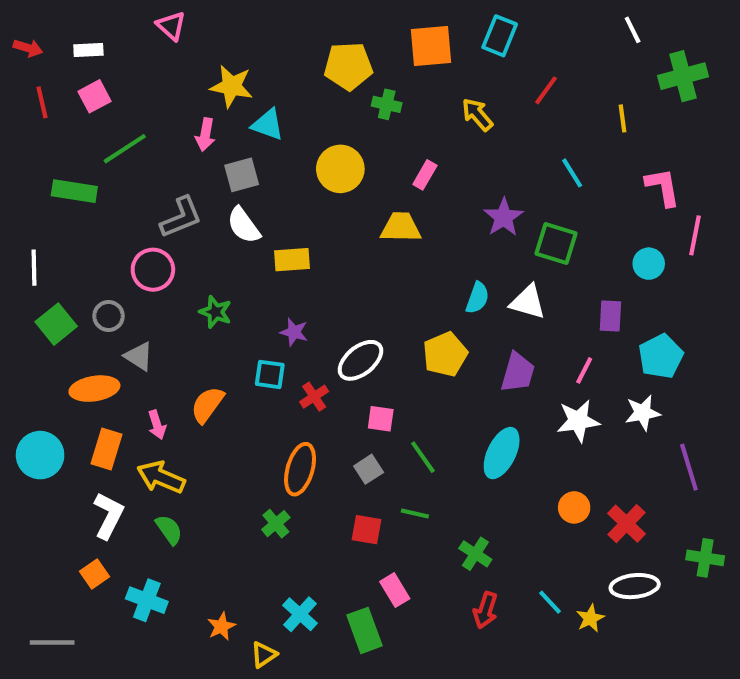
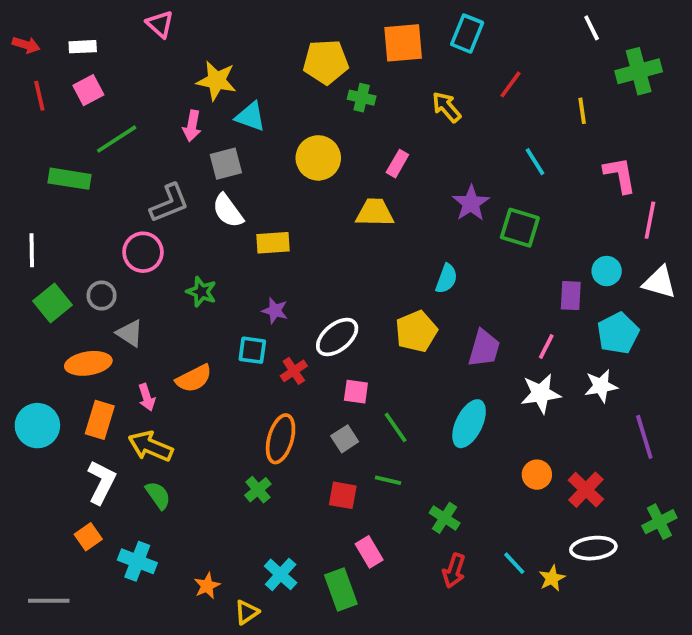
cyan circle: (649, 264) -> (607, 271), moved
white triangle: (528, 302) -> (659, 282), moved
orange semicircle: (207, 405) -> (194, 378), turned -153
green cross: (705, 558) -> (659, 522), turned -36

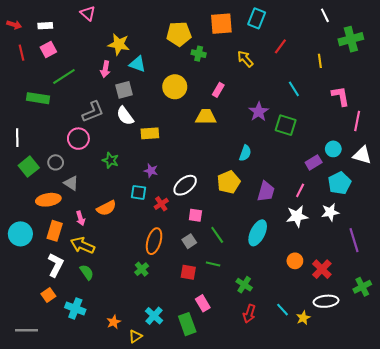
purple rectangle: (571, 296) -> (314, 162), turned 56

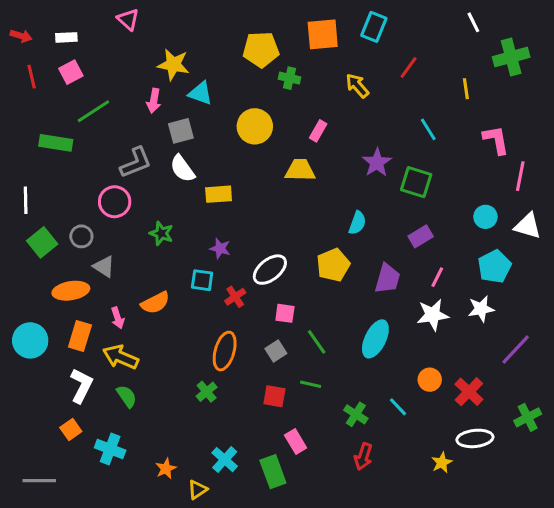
purple rectangle: (314, 162) -> (421, 236), moved
purple line: (354, 240) -> (516, 349), turned 60
cyan line: (282, 310) -> (398, 407), moved

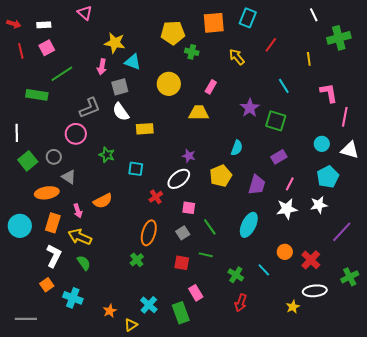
purple star: (220, 248) -> (189, 156), moved
cyan square: (202, 280) -> (136, 169), moved

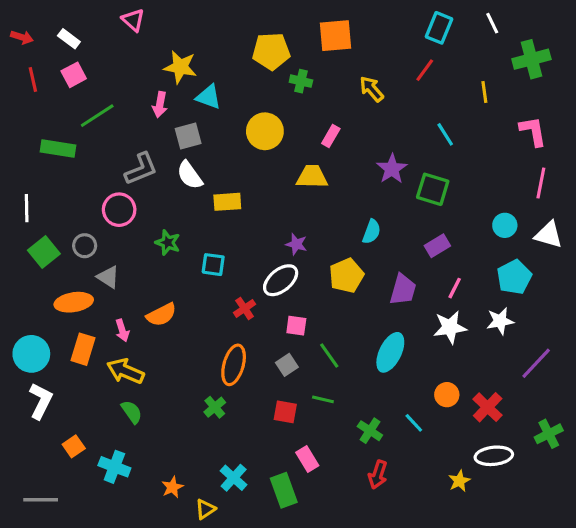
cyan rectangle: (248, 18) -> (439, 28), moved
white rectangle: (44, 25) -> (69, 39), turned 40
pink L-shape: (329, 93) -> (533, 131), moved
white L-shape: (54, 256) -> (41, 401), moved

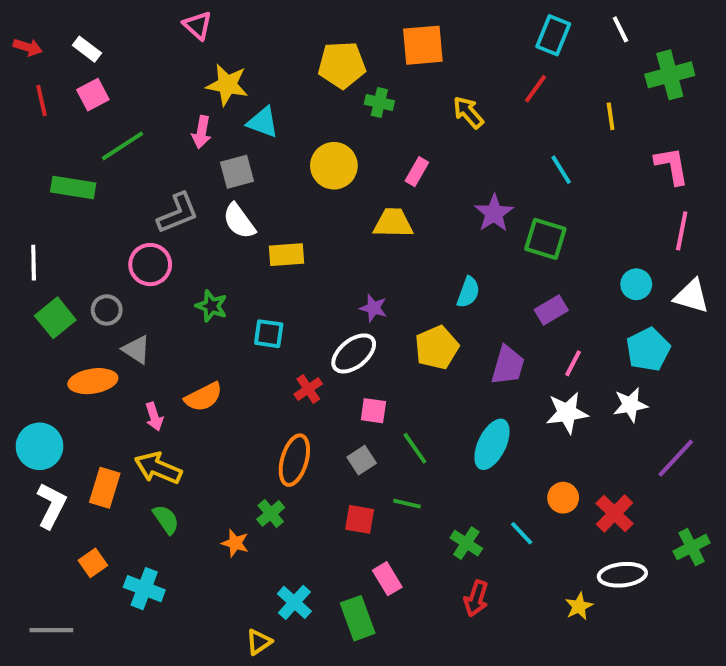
pink triangle: (133, 20) -> (198, 25), moved
orange rectangle: (83, 349) -> (105, 488), moved
orange star: (172, 487) -> (235, 543), moved, turned -30

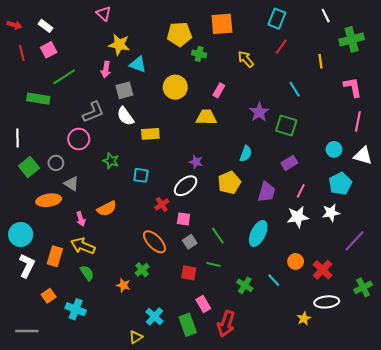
cyan rectangle: (553, 35) -> (277, 19), moved
pink square: (373, 411) -> (184, 219), moved
orange ellipse: (294, 460) -> (154, 242), turned -60
red arrow: (476, 598) -> (226, 324), moved, size x1.4

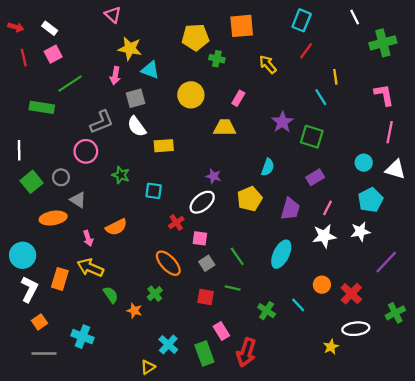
yellow line: (320, 61) -> (335, 77), moved
green semicircle: (87, 273) -> (111, 295), moved
orange square: (49, 296) -> (40, 322), moved
gray line: (27, 331) -> (44, 354), moved

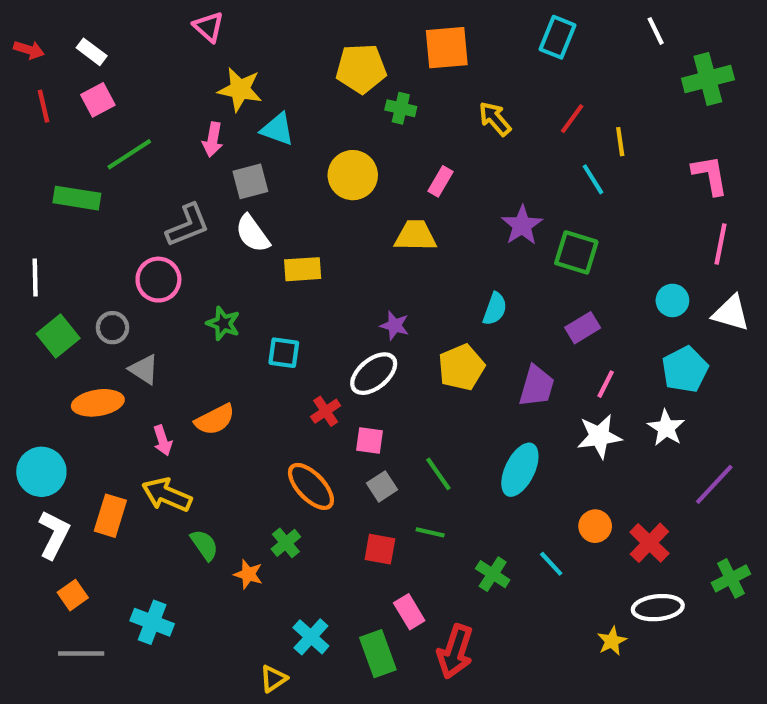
red line: (306, 51) -> (572, 119), moved
white star: (360, 232) -> (666, 428), turned -30

